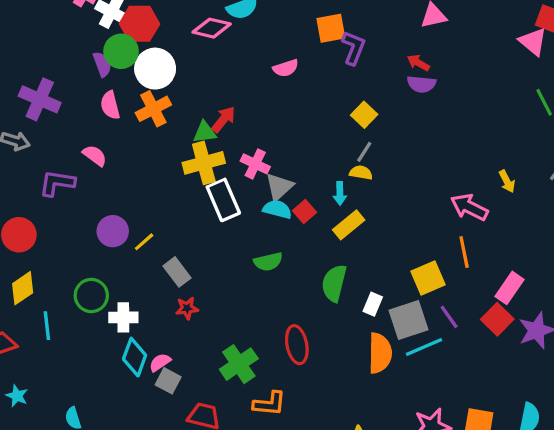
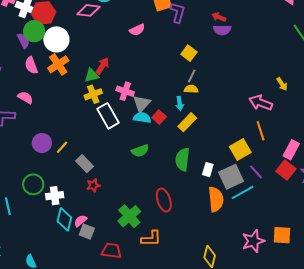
yellow cross: (204, 163) -> (93, 94), size x0.7

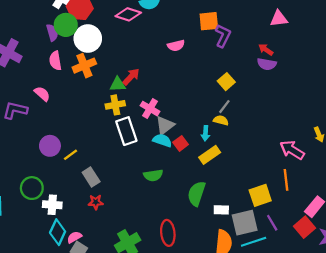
white rectangle: (208, 170) -> (221, 210), turned 64

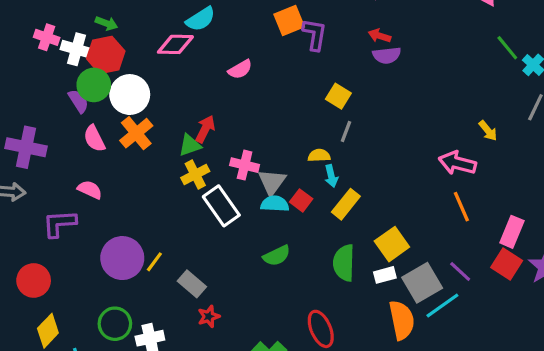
pink semicircle: (176, 46) -> (240, 69), moved
yellow semicircle: (221, 120) -> (319, 156), moved
purple circle: (50, 146) -> (122, 258), size x1.4
yellow square: (260, 195) -> (392, 244), moved

